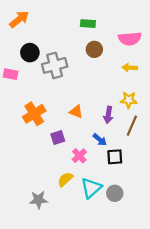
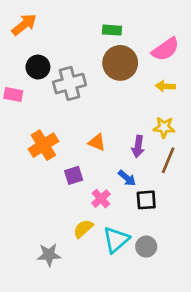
pink semicircle: (130, 39) -> (165, 49), turned -30
brown circle: (94, 49) -> (120, 63), size x1.6

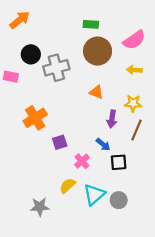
orange triangle: (97, 142) -> (96, 92), moved

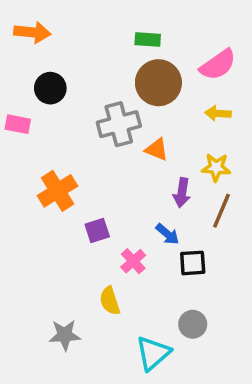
orange arrow: (20, 20) -> (32, 32), turned 45
gray cross: (56, 68) -> (119, 124), moved
yellow semicircle: (67, 186) -> (110, 301), turned -66
cyan triangle: (94, 195) -> (153, 353), moved

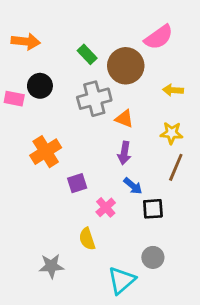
orange arrow: (32, 32) -> (26, 41), moved
green rectangle: (148, 39) -> (87, 54), moved, turned 42
pink semicircle: (218, 65) -> (159, 37), moved
black circle: (50, 88) -> (40, 86), moved
purple arrow: (182, 193) -> (124, 153), moved

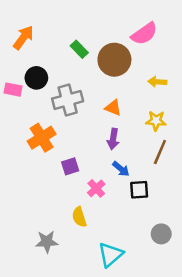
orange arrow: (26, 41) -> (23, 38), turned -60
gray cross: (94, 99) -> (68, 100), moved
gray circle: (153, 257) -> (161, 234), moved

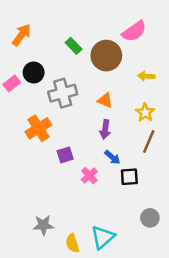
pink rectangle: (13, 90) -> (12, 83), turned -49
yellow star: (156, 121) -> (145, 112), turned 30
yellow semicircle: (79, 217) -> (72, 243), moved

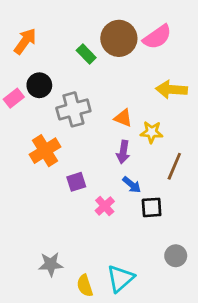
brown circle: (106, 56) -> (119, 38), moved
yellow arrow: (146, 76) -> (171, 90), size x1.5
yellow star: (145, 112) -> (152, 132), moved, turned -30

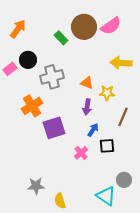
purple square: (76, 182) -> (54, 128), size x1.6
blue arrow: (132, 185) -> (93, 130), turned -96
pink cross: (105, 206) -> (81, 153), moved
cyan triangle: (120, 278) -> (106, 196), moved, turned -45

